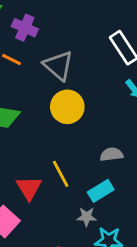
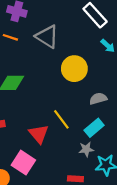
yellow circle: (67, 107) -> (74, 69), moved

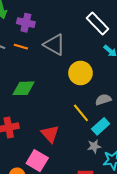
yellow line: (61, 119) -> (81, 113), moved

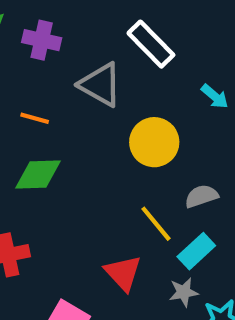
white rectangle: (97, 23) -> (151, 44), moved
orange line: (21, 47) -> (35, 118), moved
red triangle: (50, 134) -> (123, 273), moved

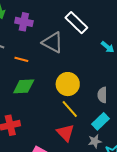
yellow circle: (154, 142) -> (68, 84), moved
gray semicircle: (201, 196) -> (102, 95), turned -70
yellow line: (156, 224) -> (70, 109), moved

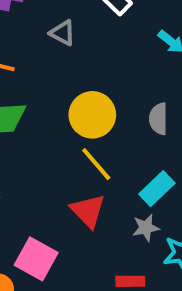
gray triangle: (53, 43) -> (63, 33), size x0.6
gray semicircle: (102, 95) -> (158, 119), moved

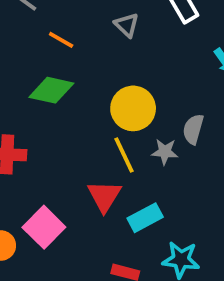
cyan rectangle: (157, 189) -> (145, 218), moved
gray star: (146, 228) -> (165, 152), moved

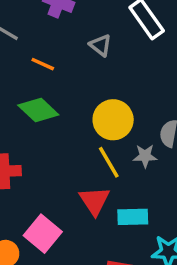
green diamond: (51, 90) -> (38, 110), turned 36
cyan rectangle: (145, 218) -> (133, 217), turned 32

